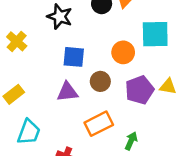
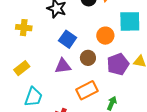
yellow cross: (17, 41) -> (24, 28), turned -35
blue square: (74, 57) -> (68, 39), turned 30

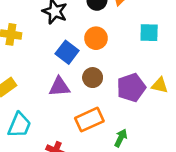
cyan square: (130, 21) -> (149, 33), size x0.7
orange circle: (105, 36) -> (96, 38), moved

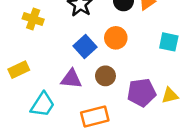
yellow triangle: (160, 85) -> (170, 95), turned -36
cyan trapezoid: (19, 125) -> (43, 105), moved

